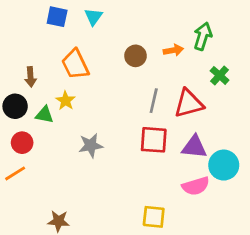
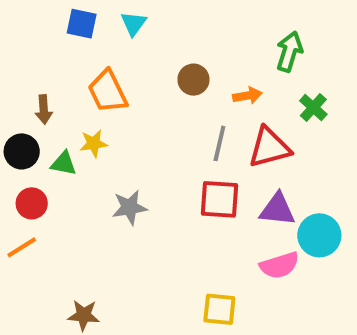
orange arrow: (173, 50) -> (247, 96), moved
yellow star: (65, 101) -> (94, 143), turned 30

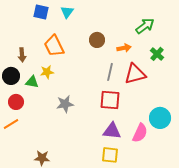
green arrow: (289, 52) -> (145, 26), turned 36
purple triangle: (277, 209) -> (112, 131), moved
pink semicircle: (279, 265) -> (140, 133), turned -48

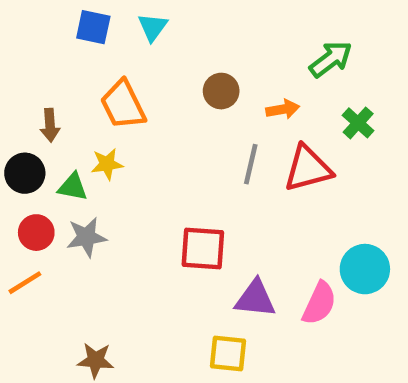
red square: (110, 100) -> (203, 248), moved
gray star: (65, 104) -> (86, 237), moved
yellow square: (110, 155) -> (228, 353), moved

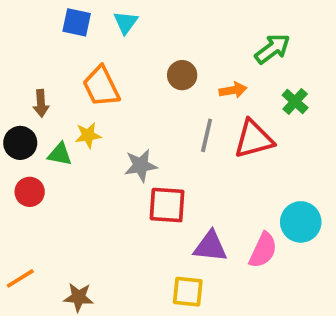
gray star: (86, 237) -> (141, 165), moved
orange line: (25, 283) -> (20, 278), moved

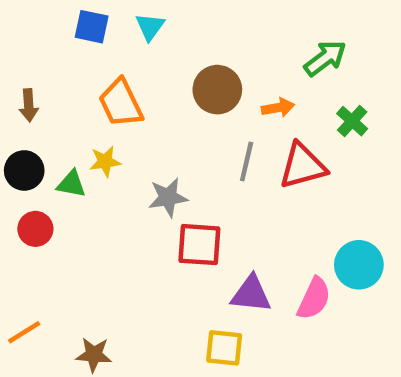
brown circle: (182, 75) -> (217, 90), size x1.4
brown arrow: (41, 103) -> (29, 105), moved

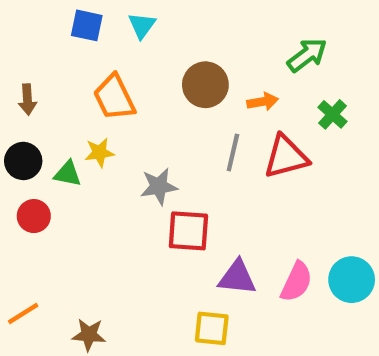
cyan circle: (359, 265) -> (352, 280), moved

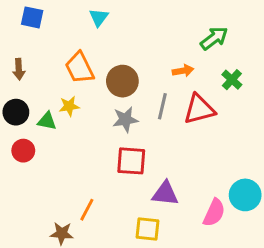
blue square: (87, 25) -> (32, 17), moved
brown circle: (205, 85) -> (122, 81), moved
gray star: (159, 186) -> (125, 120), moved
pink semicircle: (296, 282) -> (214, 213), moved
orange line: (23, 314) -> (87, 210), moved, turned -30

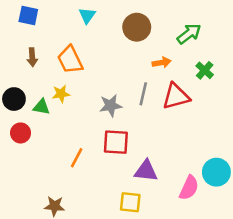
brown arrow: (19, 69) -> (32, 57), moved
brown circle: (122, 81) -> (137, 27), moved
orange line: (87, 210) -> (77, 158), moved

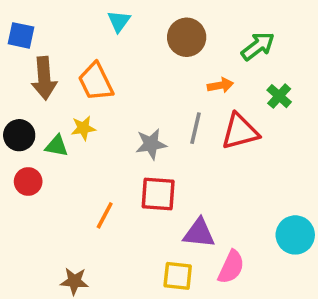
blue square: (28, 15) -> (21, 35), moved
brown arrow: (32, 57) -> (44, 78), size x1.6
pink semicircle: (189, 188) -> (231, 267), moved

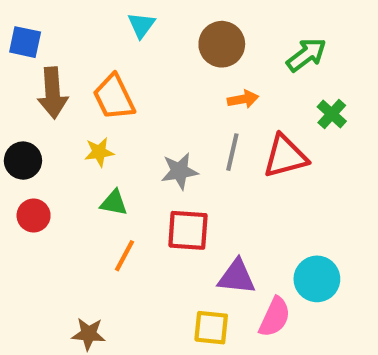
orange arrow: (220, 85) -> (243, 99), moved
green triangle: (57, 146) -> (114, 203), moved
cyan circle: (295, 235) -> (317, 279), moved

